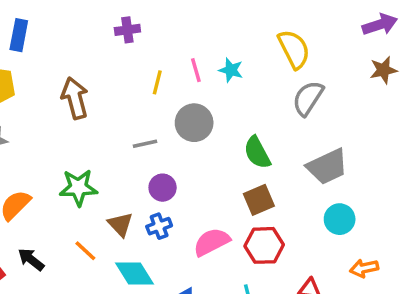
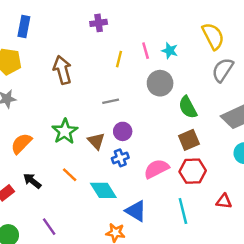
gray circle: (194, 123) -> (160, 83), moved
green star: (78, 188) -> (65, 131), turned -30
brown triangle: (120, 224) -> (96, 141), moved

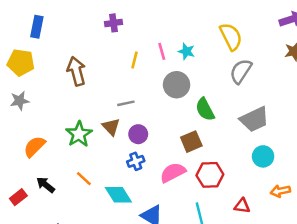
brown square: (189, 140) -> (191, 142), moved
brown triangle: (96, 141) -> (111, 127), moved

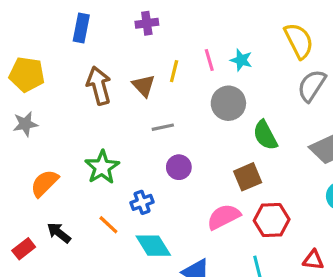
blue rectangle: (37, 27) -> (81, 28), moved
brown triangle: (111, 127) -> (144, 86), moved
blue cross: (136, 161) -> (142, 202), moved

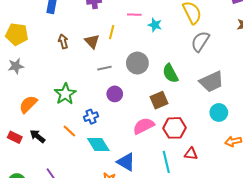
pink line: (209, 60) -> (134, 15), moved, turned -72
brown arrow: (99, 86) -> (63, 41), size x0.6
gray circle: (228, 103) -> (137, 63), moved
red rectangle: (24, 249) -> (15, 137), moved, turned 64
red triangle: (313, 260) -> (191, 154), moved

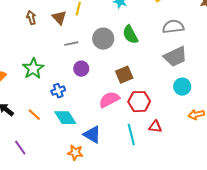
gray semicircle: (200, 41) -> (173, 27), moved, turned 50
green semicircle: (170, 73) -> (130, 35), moved
orange line: (69, 131) -> (34, 115), moved

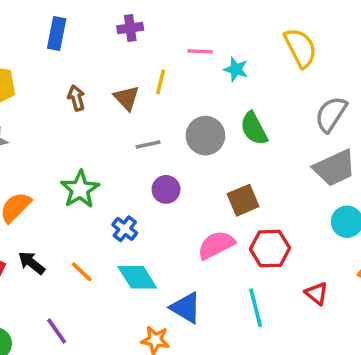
gray semicircle: (173, 27) -> (331, 114), turned -50
blue cross: (58, 91) -> (125, 229), turned -32
red triangle: (155, 127) -> (317, 293), moved, turned 32

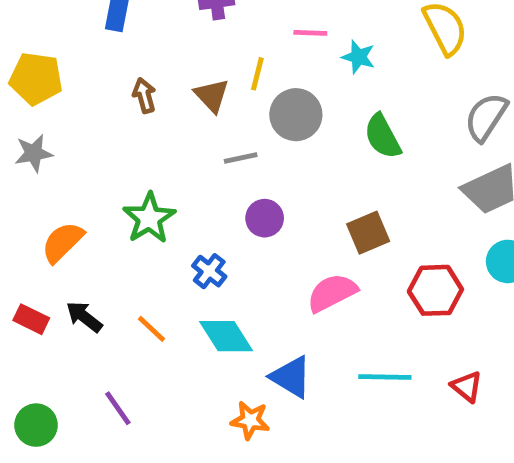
gray circle: (205, 136) -> (296, 115), moved
red hexagon: (270, 249) -> (435, 290), moved
red triangle: (317, 293) -> (467, 387), moved
cyan line: (256, 308) -> (385, 377), turned -75

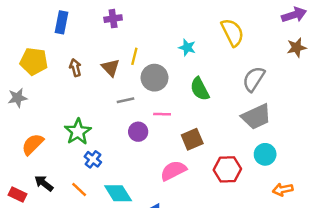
pink line: (310, 33) -> (162, 114), moved
yellow pentagon: (36, 79) -> (34, 61), moved
blue cross: (209, 271) -> (93, 159), moved
red rectangle: (31, 319) -> (18, 195), moved

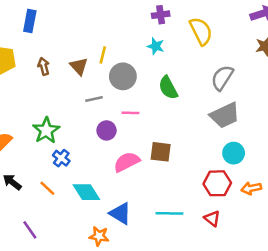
purple cross: (113, 19) -> (161, 15), moved
brown square: (192, 139) -> (161, 152), moved, turned 30
red hexagon: (227, 169) -> (217, 183), moved
pink semicircle: (173, 171) -> (127, 162), moved

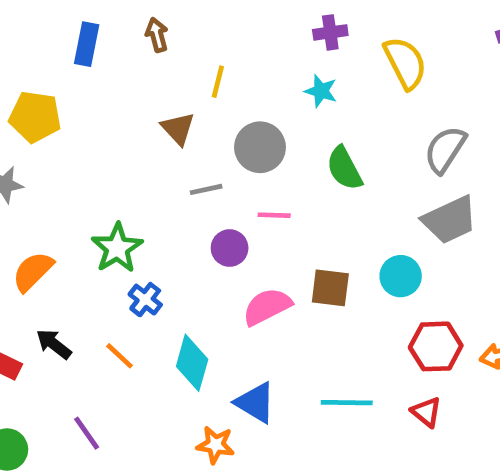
yellow line: (103, 55) -> (218, 82), moved
brown arrow: (44, 66) -> (157, 35), moved
cyan circle: (234, 153) -> (401, 276), moved
cyan diamond: (86, 192) -> (192, 363), turned 48

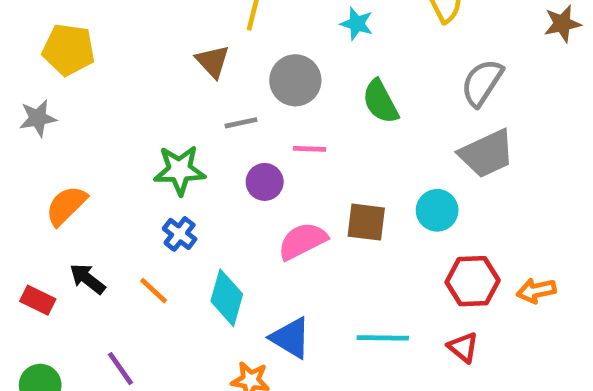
green star: (117, 248) -> (180, 170), moved, turned 30

